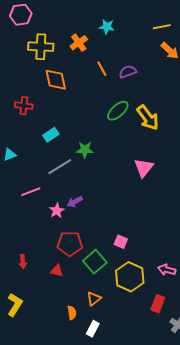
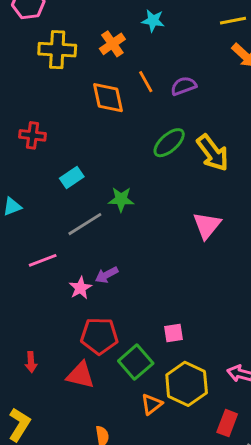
orange diamond: (56, 80) -> (108, 98), moved
pink square: (121, 242) -> (173, 333), turned -32
red triangle: (57, 271) -> (80, 375), size x1.5
orange triangle: (94, 299) -> (152, 404), moved

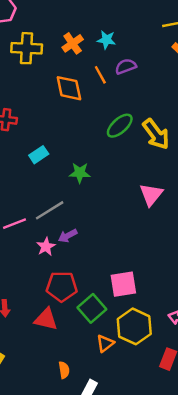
cyan star: (153, 21) -> (106, 40), moved
purple semicircle: (184, 86) -> (126, 66), moved
gray line: (85, 224) -> (50, 210), moved
pink square: (173, 333) -> (123, 284), size x1.6

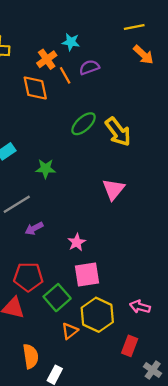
orange cross: (73, 43) -> (47, 59), moved
pink star: (46, 247) -> (77, 242), moved
orange semicircle: (64, 370) -> (31, 356), size x1.5

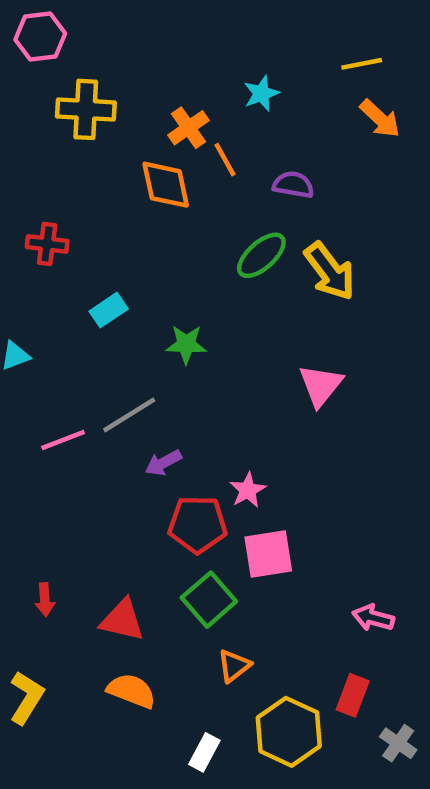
cyan star: (71, 42) -> (261, 93), moved, turned -30
purple semicircle: (89, 67) -> (293, 185), moved, turned 30
red pentagon: (28, 277) -> (198, 524), moved
yellow hexagon: (97, 315) -> (289, 732), moved
orange semicircle: (31, 356) -> (131, 691), moved, turned -60

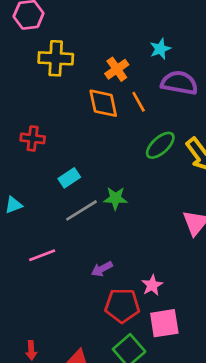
orange line: (225, 160) -> (139, 102), moved
purple semicircle: (293, 185) -> (179, 83), moved, size x1.5
gray line: (129, 415) -> (81, 210), moved

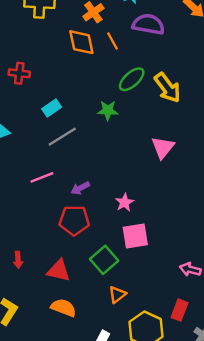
green star: (115, 198) -> (108, 110), moved
pink line: (42, 255) -> (42, 177), moved
red pentagon: (122, 306) -> (74, 220), moved

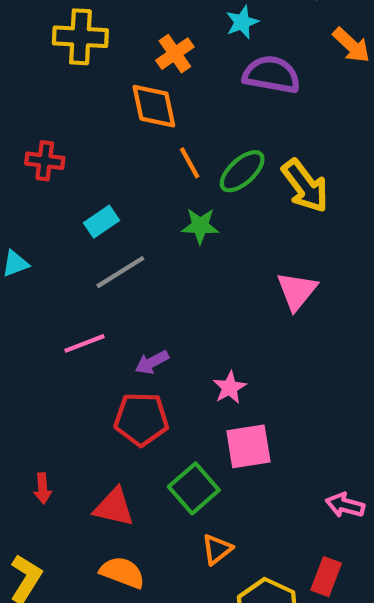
orange line: (113, 41) -> (190, 163), moved

